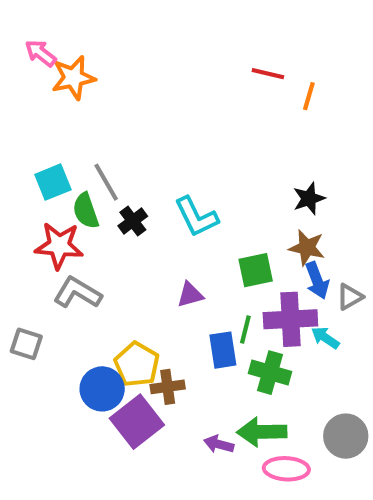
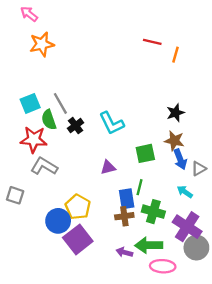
pink arrow: (41, 53) -> (29, 14), moved
purple cross: (290, 319) -> (187, 227), moved, turned 36
brown cross: (168, 387) -> (124, 216), moved

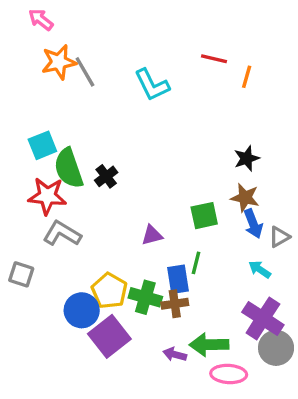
gray line: (60, 103) -> (85, 72), moved
green semicircle: (49, 120) -> (69, 168), size x1.4
cyan L-shape: (112, 123) -> (152, 85), moved
green cross: (153, 212) -> (145, 297), moved

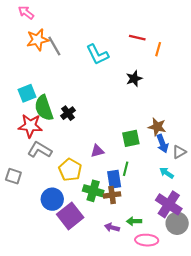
black star: (247, 158) -> (134, 79), moved
yellow pentagon: (109, 291) -> (70, 170), moved
green arrow: (209, 345) -> (134, 221), size x0.6

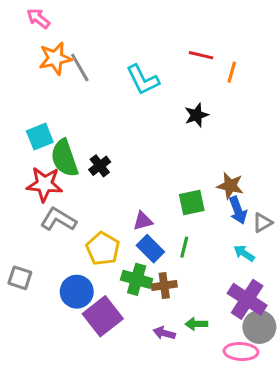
gray square: (13, 176) -> (20, 278), moved
blue rectangle: (114, 179) -> (150, 249), moved, turned -36
pink ellipse: (147, 240) -> (241, 352), moved

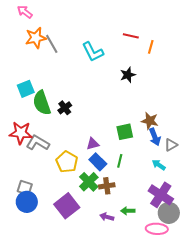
red star: (44, 184) -> (21, 133), moved
gray square: (20, 278) -> (25, 188), moved
green cross: (137, 279) -> (89, 182), turned 30
blue circle: (77, 292) -> (27, 202), moved

